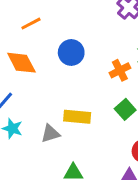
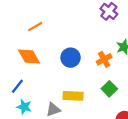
blue circle: (71, 52) -> (71, 58), moved

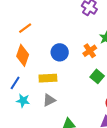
orange diamond: (29, 57) -> (23, 55), turned 55
yellow rectangle: (73, 96) -> (48, 78), moved

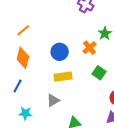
yellow rectangle: (48, 78) -> (63, 77), moved
cyan star: (23, 101) -> (25, 113), moved

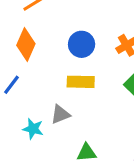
cyan star: (25, 113) -> (33, 129), moved

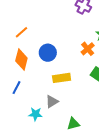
blue circle: (82, 44) -> (48, 53), moved

